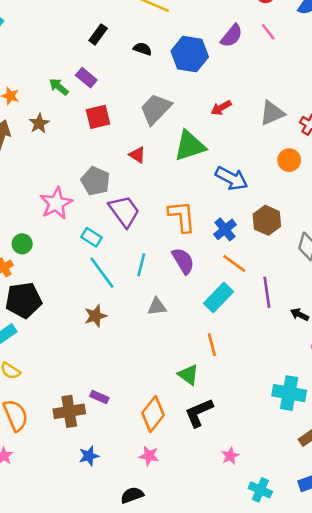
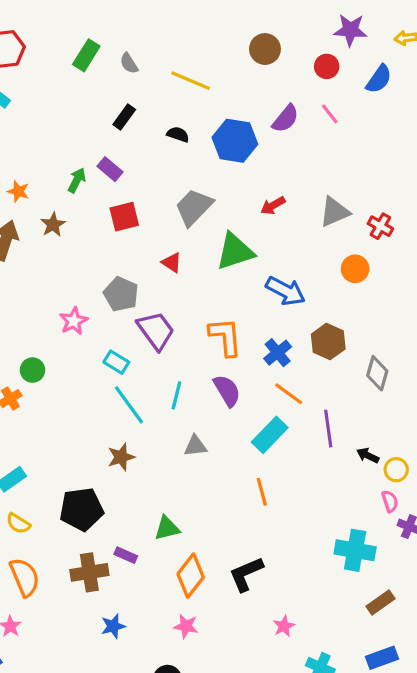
green arrow: (59, 87) -> (77, 180), turned 78
pink star: (56, 203) -> (74, 321), size x0.7
black pentagon: (23, 300) -> (82, 509), moved
green triangle: (188, 375) -> (167, 528), moved, turned -50

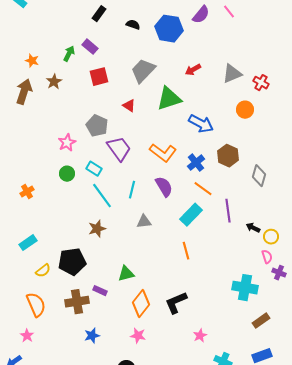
orange L-shape: (225, 337) -> (163, 153), turned 132
green circle: (33, 370) -> (67, 174), moved
yellow semicircle: (18, 523) -> (43, 271), moved, turned -70

